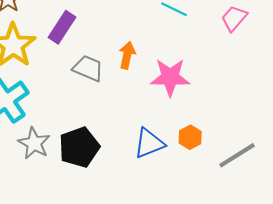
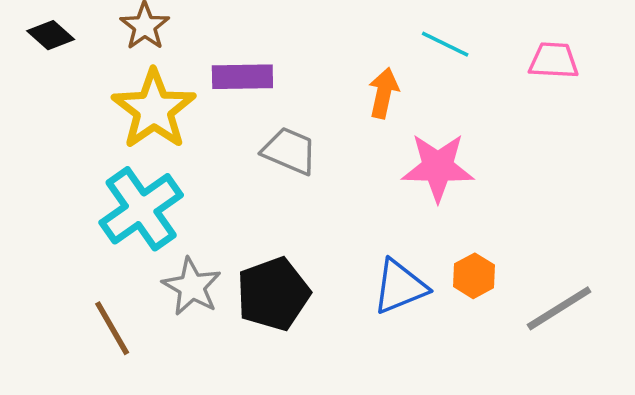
pink trapezoid: (234, 18) -> (554, 60), turned 52
purple rectangle: (62, 27) -> (242, 77), turned 56
orange arrow: (127, 55) -> (384, 93), moved

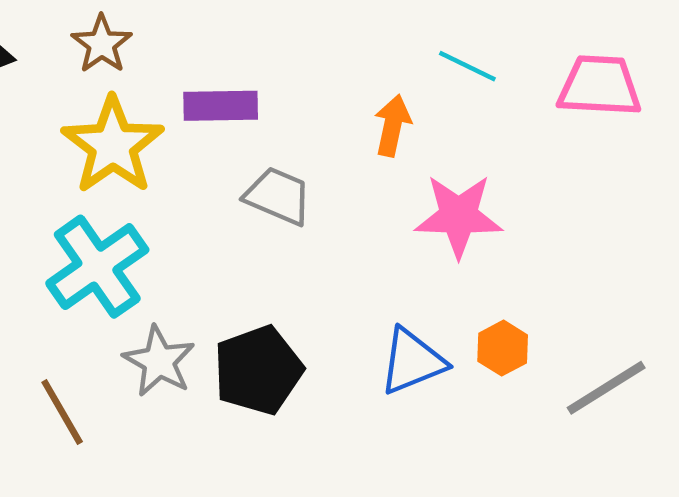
pink trapezoid: (554, 60) -> (600, 86), size x1.4

